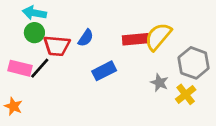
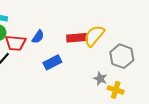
gray star: (159, 83) -> (100, 79), moved
yellow cross: (186, 94) -> (116, 90), moved, turned -35

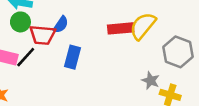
blue semicircle: (38, 37) -> (61, 25), moved
blue rectangle: (52, 62) -> (73, 57), moved, turned -48

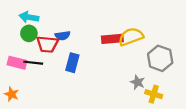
blue semicircle: (61, 25) -> (63, 36), turned 48
yellow semicircle: (143, 26) -> (131, 37), turned 30
black line: (26, 57) -> (33, 63), turned 54

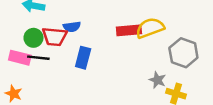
green circle: (29, 33) -> (33, 38), moved

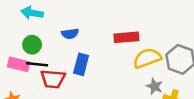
yellow semicircle: (150, 28) -> (147, 58), moved
red trapezoid: (55, 37) -> (53, 79), moved

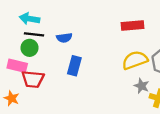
red rectangle: (126, 37) -> (133, 25), moved
black line: (37, 64) -> (34, 34), moved
red trapezoid: (53, 79) -> (33, 79), moved

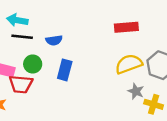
green circle: (30, 48) -> (33, 64), moved

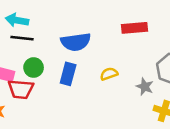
blue semicircle: (54, 40) -> (76, 42), moved, size x1.6
yellow semicircle: (129, 64) -> (109, 74), moved, size x0.6
gray star: (136, 91) -> (145, 87), moved

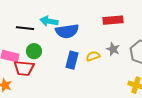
cyan arrow: (17, 20) -> (49, 21), moved
blue rectangle: (68, 74) -> (72, 60), moved
gray star: (145, 87) -> (113, 49), moved

